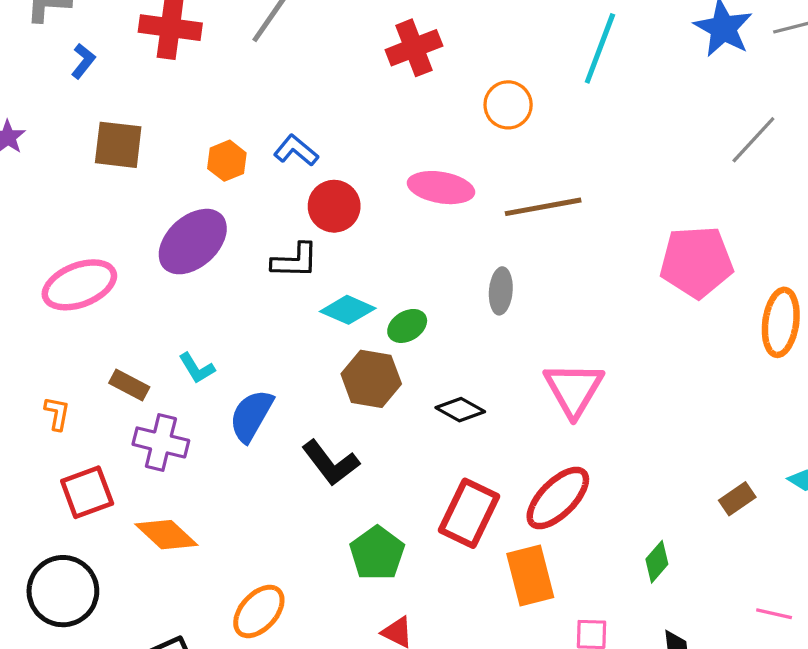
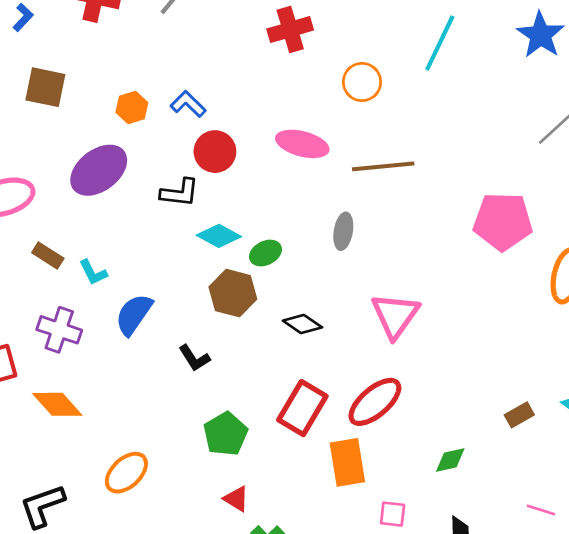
brown rectangle: (129, 385) -> (48, 256), moved
black L-shape: (331, 463) -> (194, 358), size x0.7
green diamond: (657, 562) -> (450, 460), turned 32

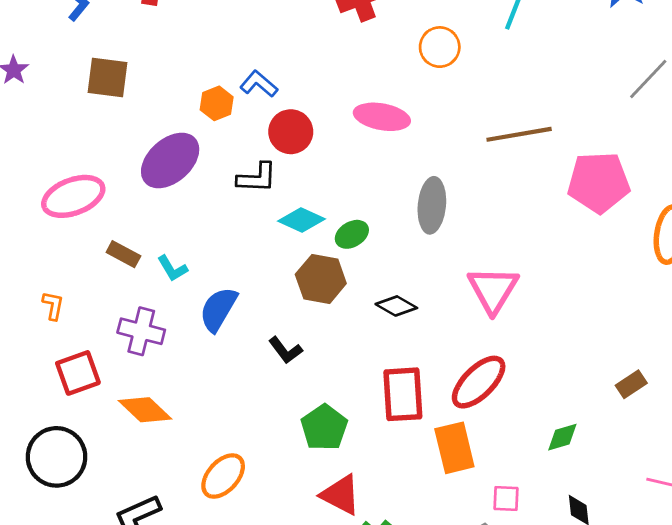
orange hexagon: (132, 108) -> (217, 103), moved
brown line: (383, 166) -> (519, 134), moved
gray ellipse: (343, 231) -> (432, 205), size x1.4
red rectangle: (302, 408) -> (403, 394), turned -30
red triangle: (236, 499) -> (341, 495), size x1.5

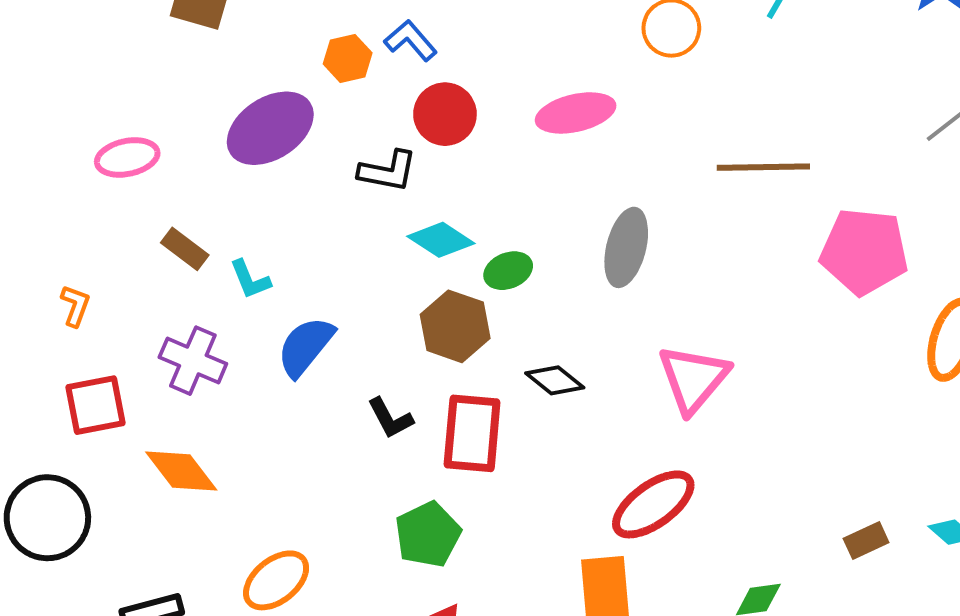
pink ellipse: (382, 117) -> (576, 113), turned -32
pink ellipse: (73, 196) -> (127, 157), size x0.7
red rectangle: (403, 394) -> (472, 433), moved

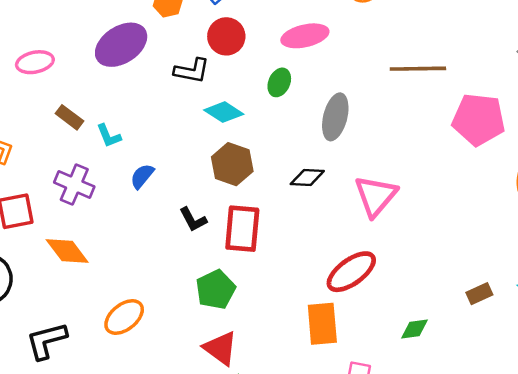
green ellipse: (508, 271) -> (279, 82), moved, turned -44
blue semicircle: (305, 346) -> (142, 176), size x0.7
black diamond: (555, 380) -> (307, 178), moved, turned -36

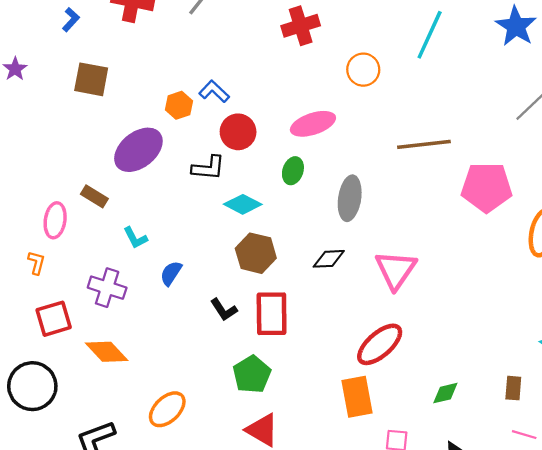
pink ellipse: (35, 62) -> (55, 220), moved, turned -64
brown rectangle: (69, 117) -> (94, 196), moved
brown rectangle: (479, 294) -> (513, 388), moved, turned -55

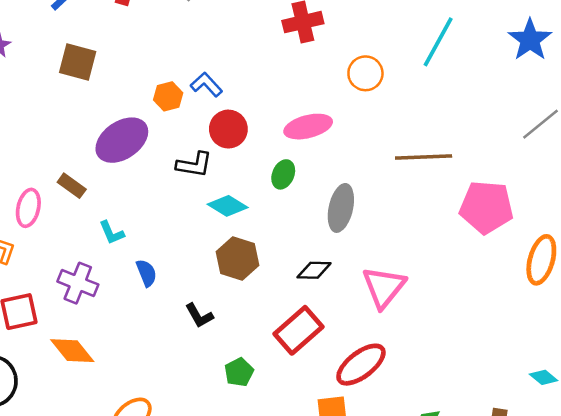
blue semicircle: (171, 273) -> (146, 273), turned 120
red rectangle: (272, 314) -> (298, 330), moved, turned 45
green pentagon: (252, 374) -> (239, 372), moved, size x0.7

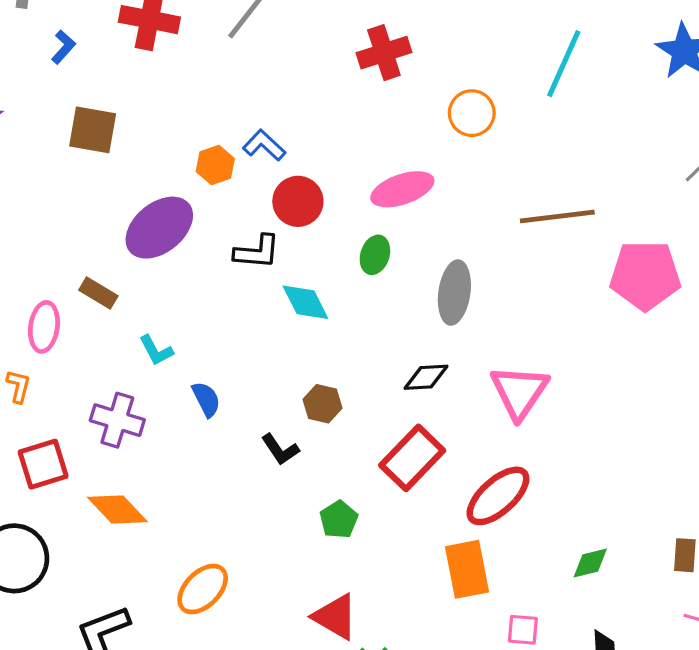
cyan diamond: (228, 206) -> (305, 302), turned 36
brown hexagon: (238, 258) -> (322, 404), moved, size x0.7

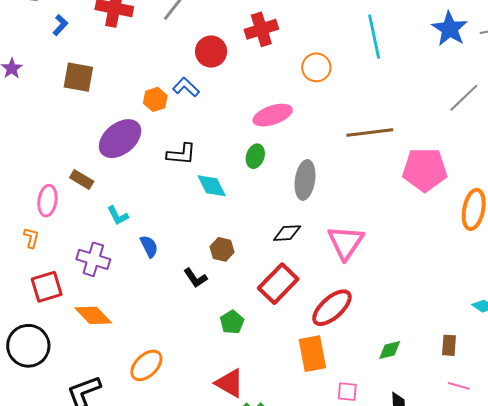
cyan line: (564, 64) -> (374, 37), turned -36
red circle: (298, 201) -> (211, 52), moved

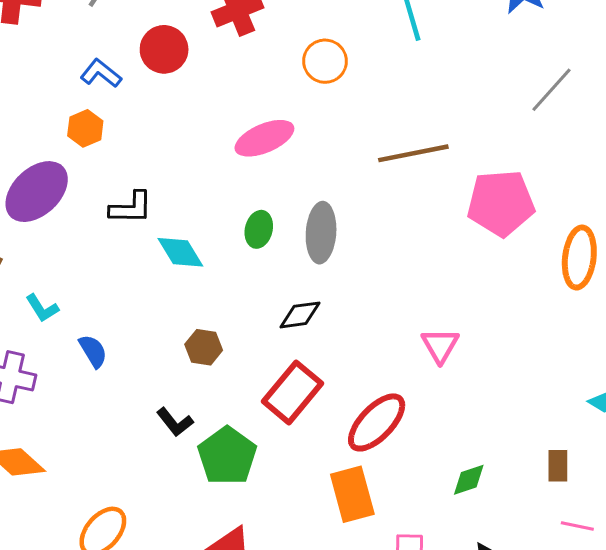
blue L-shape: (186, 87) -> (101, 73), moved
green ellipse: (255, 156) -> (259, 229), moved
pink triangle: (346, 242) -> (440, 345), moved, size x0.7
black L-shape: (195, 278) -> (175, 422), moved
green pentagon: (232, 322) -> (227, 456), size x1.6

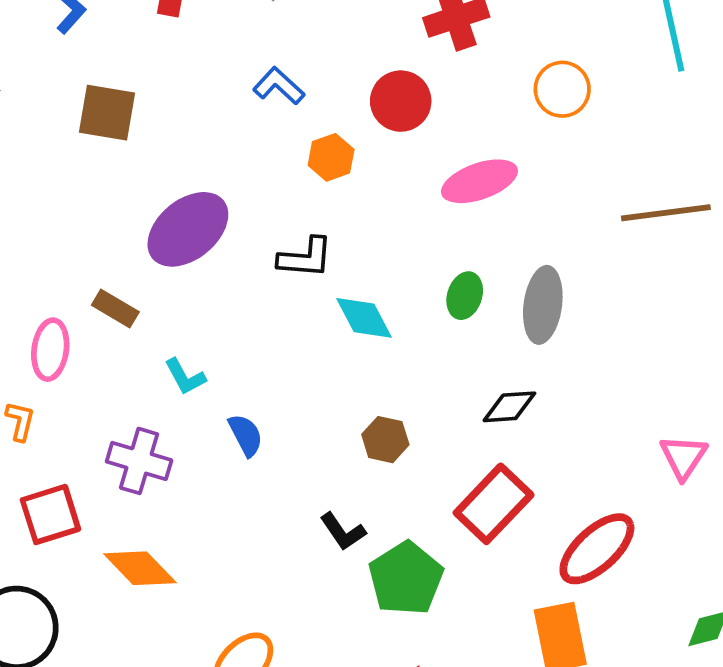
red circle: (164, 49) -> (401, 101), moved
orange hexagon: (85, 128) -> (331, 157), moved

